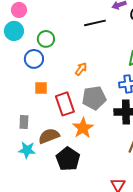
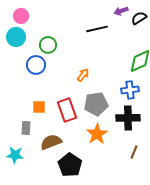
orange square: (41, 88) -> (39, 107), moved
orange star: (83, 128) -> (97, 134), moved
cyan star: (27, 150) -> (15, 155), moved

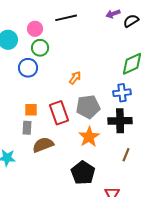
pink circle: (21, 16) -> (35, 29), moved
black line: (97, 29) -> (66, 18), moved
gray rectangle: (26, 128) -> (27, 128), moved
black pentagon: (70, 165) -> (83, 173), moved

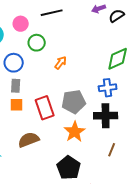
green circle: (40, 48) -> (37, 43), moved
orange arrow: (75, 78) -> (61, 63), moved
gray rectangle: (27, 128) -> (16, 86), moved

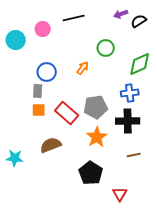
green circle: (37, 43) -> (106, 48), moved
blue circle: (14, 63) -> (47, 72), moved
red rectangle: (45, 108) -> (67, 113), turned -30
brown line: (112, 150) -> (134, 155), turned 56

